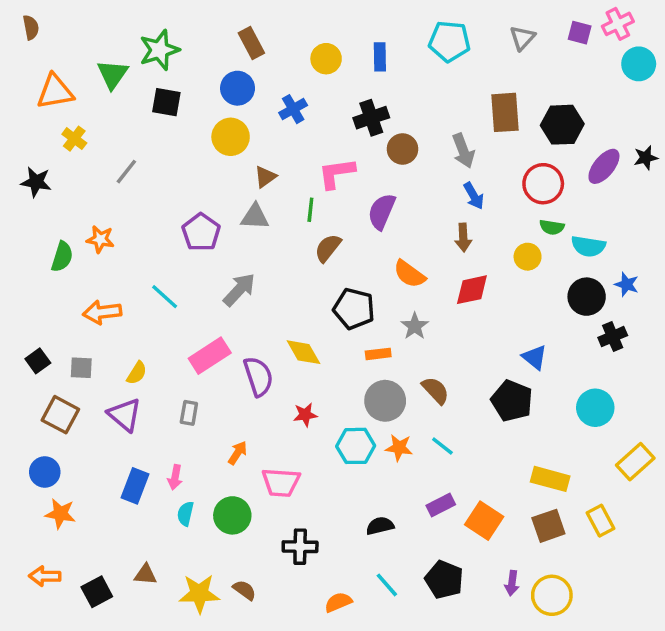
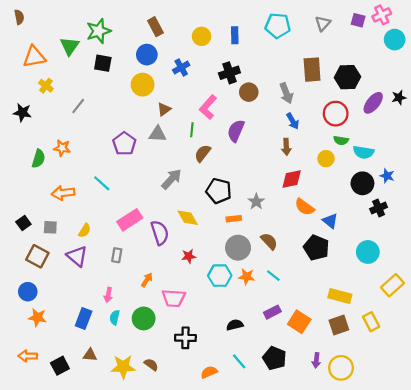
pink L-shape: (337, 173) -> (208, 107), turned -40
orange semicircle: (409, 274) -> (305, 207), moved
gray arrow: (239, 290) -> (172, 179), moved
blue rectangle: (135, 486) -> (84, 318), moved

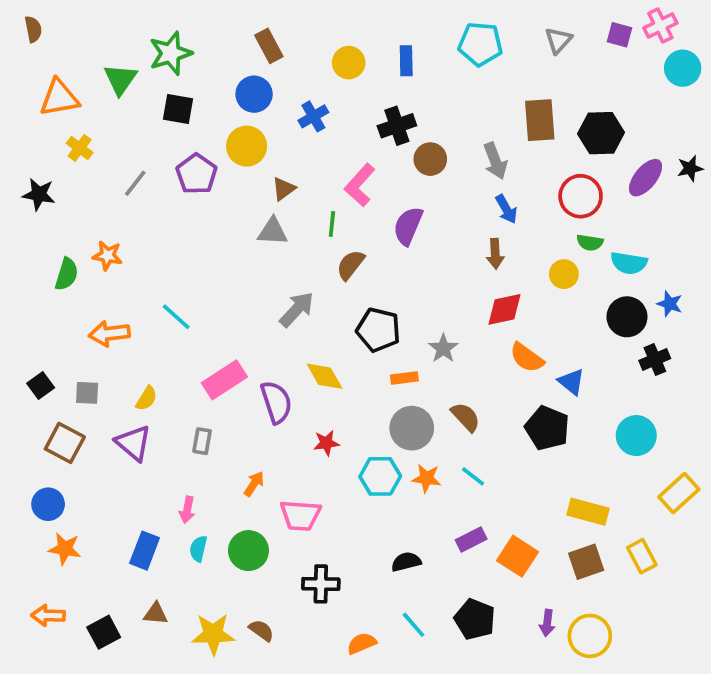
purple pentagon: (124, 144) -> (197, 174), moved

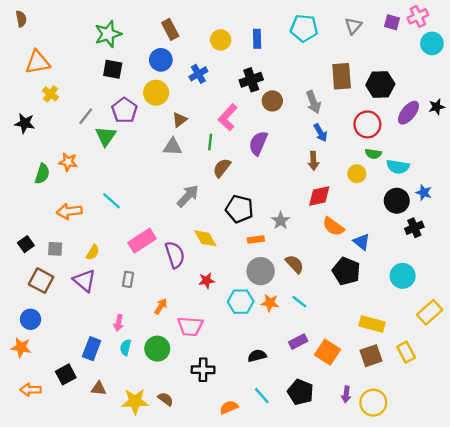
green triangle: (120, 79) -> (106, 136), moved
orange star: (65, 549) -> (21, 347), moved
black square: (104, 632) -> (66, 374), moved

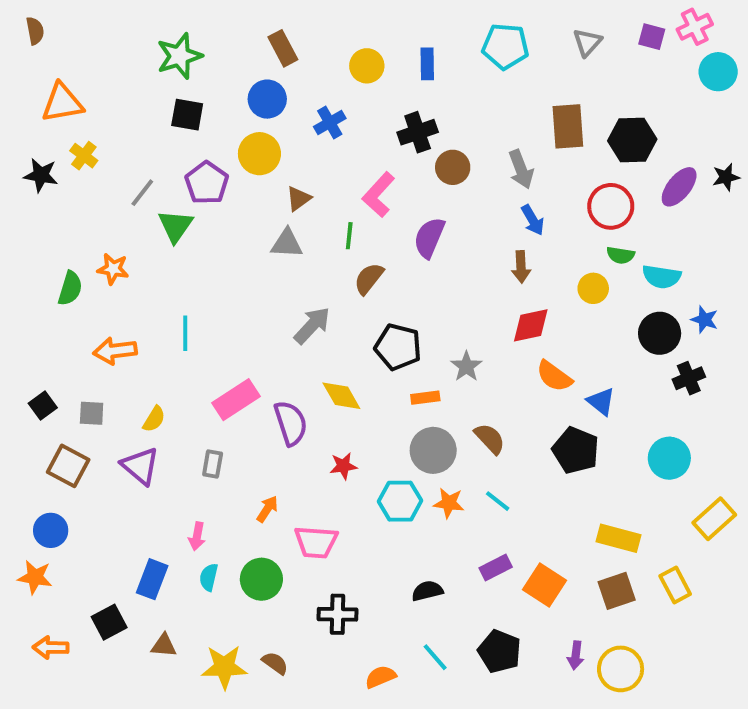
black star: (25, 123) -> (41, 175), moved
cyan line: (112, 201) -> (185, 333), turned 48

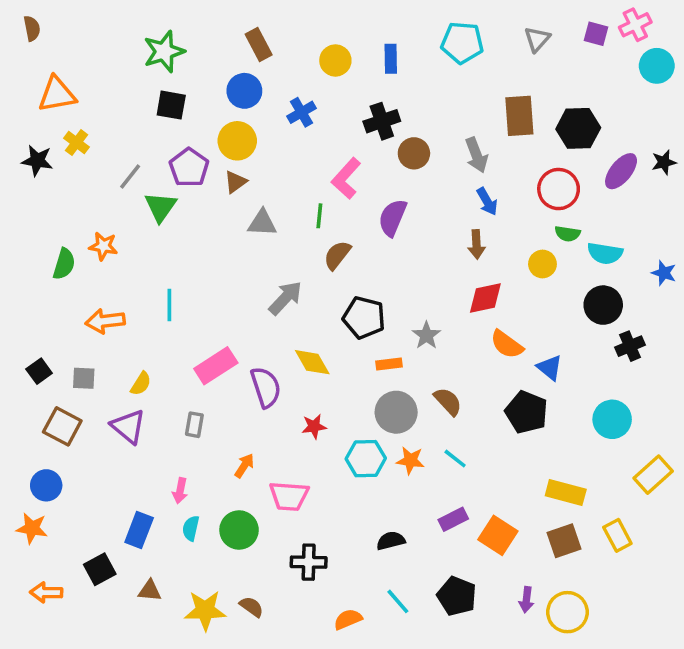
brown triangle: (298, 199) -> (235, 182), moved
blue star: (704, 320) -> (664, 273), moved

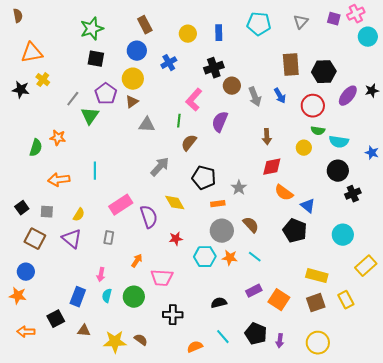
gray arrow: (476, 155) -> (255, 97), moved
blue arrow: (487, 202) -> (280, 96), moved
purple arrow: (526, 600) -> (280, 341), moved

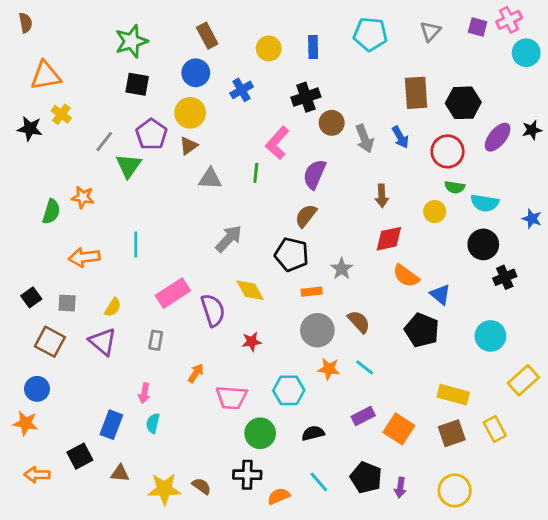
brown semicircle: (189, 143) -> (306, 216), moved
cyan hexagon: (205, 257) -> (289, 390), moved
green circle: (134, 297) -> (260, 433), moved
black cross: (173, 315) -> (247, 475), moved

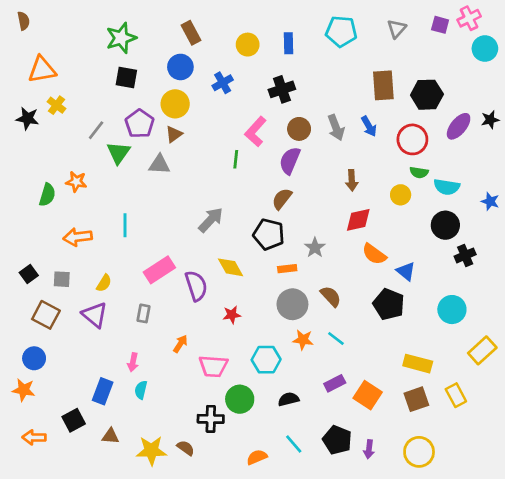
brown circle: (332, 123) -> (299, 129), moved
gray triangle: (210, 179) -> (159, 165), moved
black cross: (247, 475) -> (211, 419), moved

